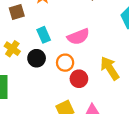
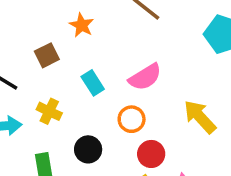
black circle: (37, 58) -> (88, 149), moved
red circle: (79, 79) -> (151, 154), moved

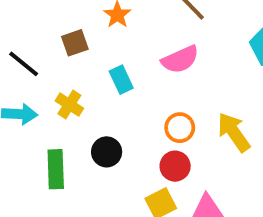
pink semicircle: (145, 77) -> (180, 59), moved
orange circle: (132, 119) -> (180, 128), moved

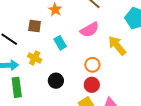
brown square: (75, 43) -> (35, 26), turned 32
yellow arrow: (234, 132) -> (117, 46), moved
green rectangle: (56, 169) -> (17, 87), moved

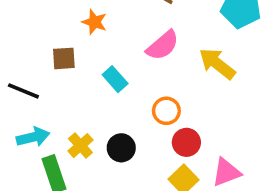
yellow cross: (35, 58) -> (80, 146), moved, turned 32
orange circle: (92, 65) -> (166, 111), moved

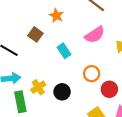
brown square: (64, 58) -> (35, 34), turned 32
red circle: (186, 142) -> (109, 89), moved

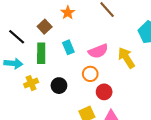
pink semicircle: (95, 35) -> (98, 51), moved
yellow cross: (38, 87) -> (31, 83), moved
green rectangle: (20, 102) -> (41, 53), moved

